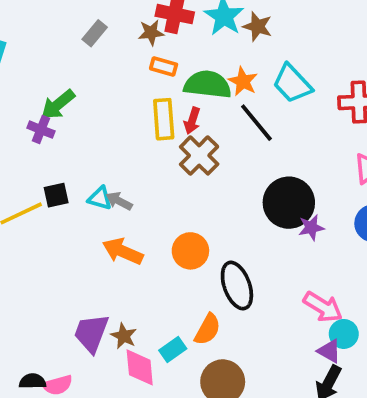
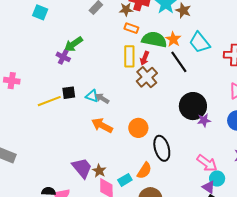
purple trapezoid: (91, 333) -> (82, 168), turned 115

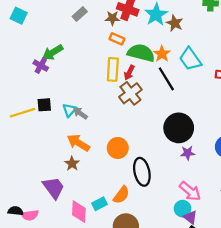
cyan triangle: (92, 96) -> (69, 110), turned 48
purple star: (204, 120) -> (188, 153), moved
brown star: (99, 171) -> (72, 164), moved
cyan circle: (217, 179) -> (183, 209), moved

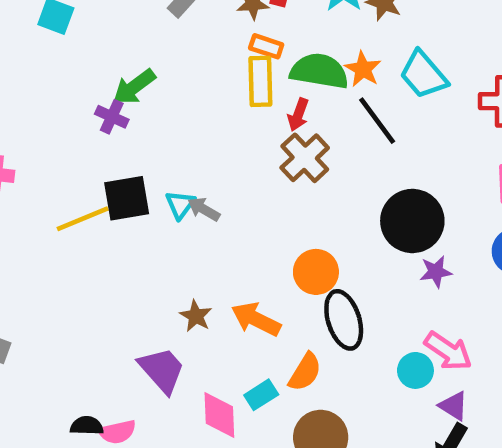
yellow rectangle: (113, 69) -> (260, 81), moved
black square: (44, 105) -> (127, 198), size x1.5
orange arrow: (78, 143) -> (256, 319), moved
orange circle: (118, 148) -> (316, 272), moved
cyan circle: (183, 209) -> (415, 370), moved

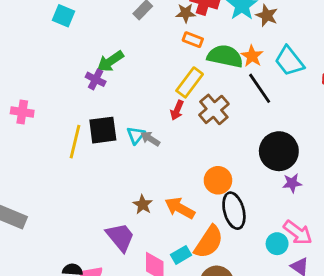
yellow rectangle: (260, 81) -> (190, 82), moved, turned 36
red arrow: (298, 115) -> (177, 110), moved
yellow line: (83, 219) -> (75, 142), turned -56
orange semicircle: (305, 372) -> (209, 242), size x1.4

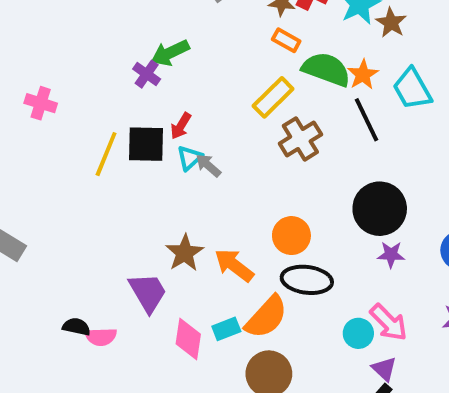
red arrow: (177, 110) -> (181, 126), moved
brown star: (143, 205) -> (185, 253), size x1.4
black ellipse: (234, 211) -> (307, 280), turned -76

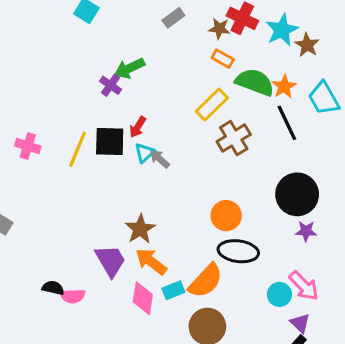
pink cross: (41, 103) -> (28, 146), moved
orange arrow: (234, 265) -> (151, 261), moved

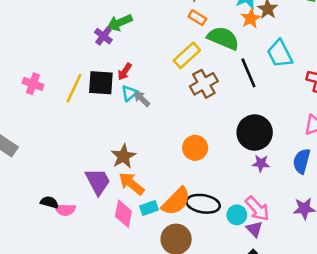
orange star: (284, 87) -> (251, 18), moved
black ellipse: (238, 251) -> (203, 204), moved
purple triangle: (300, 323) -> (254, 229), moved

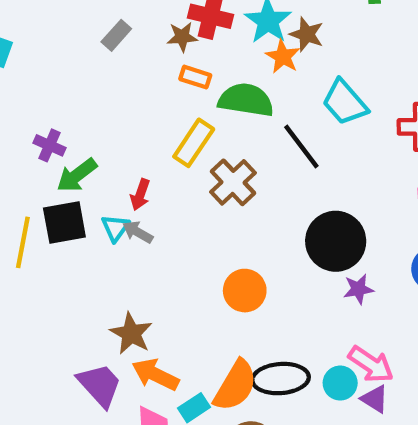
green arrow: (120, 23) -> (77, 175), moved
red arrow: (125, 72) -> (140, 195), moved

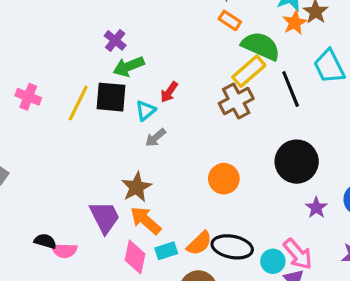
yellow rectangle: (194, 143) -> (249, 71), moved
gray arrow: (138, 232) -> (156, 138), moved, turned -85
purple star: (358, 289) -> (316, 208), moved, turned 30
orange semicircle: (235, 386) -> (199, 243), size x0.7

